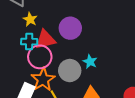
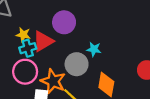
yellow star: (30, 19) -> (23, 35), moved
pink circle: (40, 57) -> (25, 72), moved

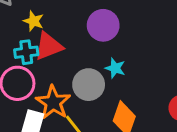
purple circle: (64, 22) -> (103, 25), moved
yellow star: (23, 35) -> (34, 21), moved

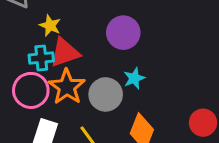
cyan star: (115, 68) -> (134, 78), turned 30
orange star: (53, 102) -> (67, 87), moved

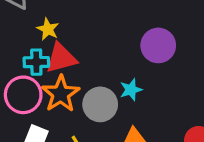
purple circle: (123, 33) -> (158, 45), moved

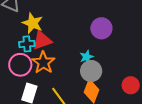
yellow star: (48, 29) -> (33, 23), size x1.5
gray circle: (100, 104) -> (91, 71), moved

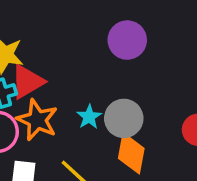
cyan star: (87, 57) -> (89, 117), moved

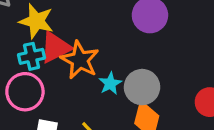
orange star: (37, 120) -> (80, 60), moved

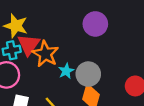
red triangle: (55, 47) -> (29, 45), turned -30

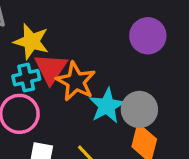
cyan star: (66, 71) -> (107, 106), size x1.5

